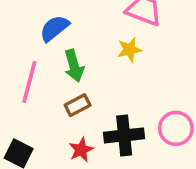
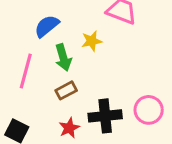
yellow star: (129, 50) -> (92, 41), moved

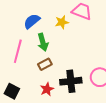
yellow star: (92, 41) -> (62, 22), moved

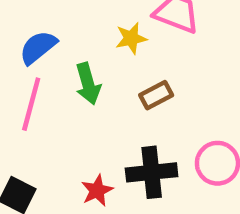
blue semicircle: (32, 21) -> (38, 47), moved
brown rectangle: (45, 64) -> (156, 95), moved

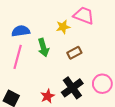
blue semicircle: (38, 47) -> (21, 31), turned 30
black cross: (152, 172) -> (72, 88), turned -30

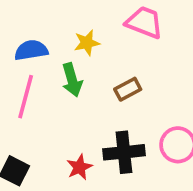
yellow star: (63, 27) -> (87, 43), moved
black cross: (72, 88) -> (124, 152), turned 30

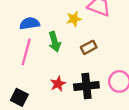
yellow star: (87, 43) -> (74, 19), moved
red star: (79, 167) -> (58, 84), moved

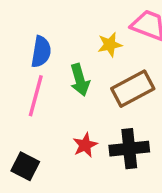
blue semicircle: (30, 23) -> (41, 52), turned 108
brown rectangle: (89, 47) -> (133, 89), size x1.6

